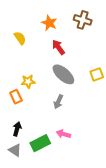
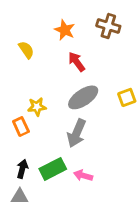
gray ellipse: (63, 74) -> (83, 97), turned -75
gray arrow: (58, 102) -> (77, 133), size x1.5
green rectangle: (40, 143) -> (53, 169), moved
gray triangle: (15, 150) -> (20, 197), turned -32

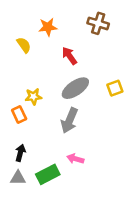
orange star: (65, 30) -> (48, 27), moved, turned -30
green rectangle: (53, 169) -> (48, 174), moved

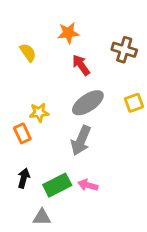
brown cross: (98, 23) -> (124, 50), moved
orange star: (48, 27) -> (68, 33), moved
green rectangle: (48, 174) -> (57, 185), moved
gray triangle: (18, 178) -> (42, 217), moved

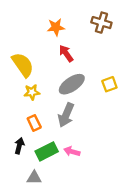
brown cross: (124, 50) -> (101, 23), moved
yellow semicircle: (28, 53) -> (23, 65), moved, size x1.6
orange rectangle: (22, 133) -> (34, 123), moved

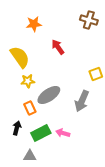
orange star: (56, 27) -> (34, 24), moved
gray ellipse: (72, 84) -> (49, 95), moved
gray arrow: (66, 115) -> (82, 101), moved

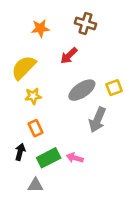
brown cross: (89, 20) -> (85, 23), moved
red arrow: (58, 47) -> (69, 56), turned -98
yellow semicircle: (20, 57) -> (24, 67), turned -100
gray ellipse: (49, 95) -> (82, 90), moved

